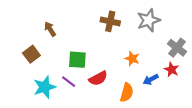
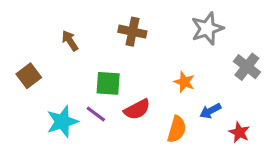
brown cross: (110, 21) -> (132, 32), moved
brown square: (31, 54) -> (29, 76), moved
red star: (172, 70) -> (239, 132), moved

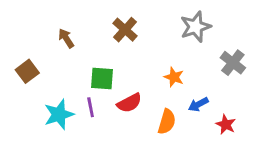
brown cross: (132, 32) -> (125, 30), turned 30
purple line: (96, 114) -> (91, 107), turned 42

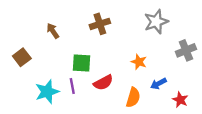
brown cross: (125, 30) -> (100, 24), turned 30
gray cross: (233, 63) -> (186, 50), turned 30

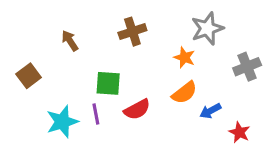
orange star: (139, 62) -> (184, 57), moved
orange semicircle: (133, 97) -> (184, 93), moved, turned 36

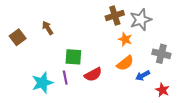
brown cross: (132, 32) -> (115, 16), moved
gray cross: (247, 67) -> (161, 54), moved, turned 36
brown square: (29, 76) -> (18, 37), moved

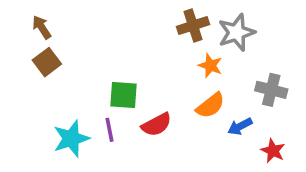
brown arrow: (48, 28) -> (42, 27), moved
brown square: (18, 37) -> (47, 62), moved

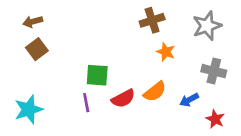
brown arrow: (42, 27) -> (33, 22), turned -72
gray star: (236, 32) -> (207, 26), moved
orange semicircle: (210, 105) -> (155, 92), moved
cyan star: (71, 139) -> (29, 109), moved

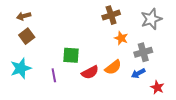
gray cross: (214, 71) -> (143, 52), moved, turned -30
purple line: (86, 103) -> (54, 75), moved
cyan star: (29, 109) -> (21, 68), moved

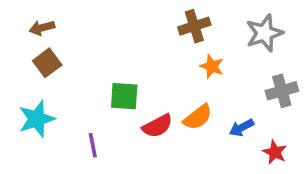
gray cross: (143, 52) -> (282, 91), moved
purple line: (54, 75) -> (93, 145), moved

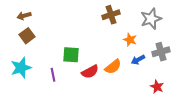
orange star: (212, 66) -> (130, 40), moved
blue arrow: (242, 128) -> (138, 60), moved
purple line: (93, 145) -> (53, 75), moved

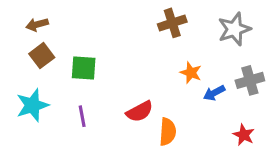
orange star: (130, 40) -> (191, 73), moved
green square: (71, 55) -> (84, 68), moved
orange semicircle: (113, 67) -> (168, 132), moved, turned -48

